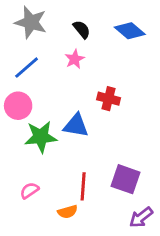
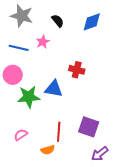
blue diamond: (130, 31) -> (92, 22), turned -60
pink star: (75, 59) -> (43, 42), moved
blue line: (27, 68) -> (19, 48), turned 54

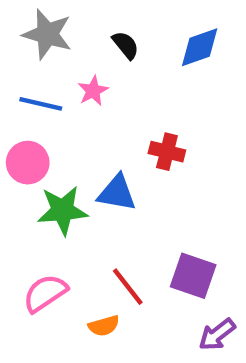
red line: (59, 132) -> (128, 287), turned -42
pink semicircle: (21, 135) -> (45, 293), size x1.5

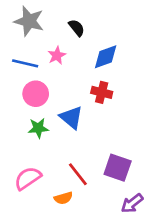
blue diamond: (200, 47) -> (106, 57), moved
pink circle: (28, 163) -> (36, 94), moved
blue triangle: (117, 193) -> (71, 117), turned 30
green star: (63, 210) -> (38, 128), size x0.7

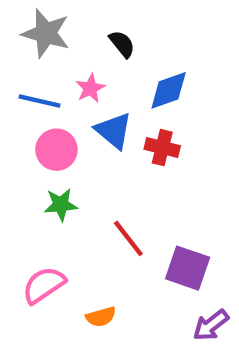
blue triangle: (71, 117) -> (114, 131), moved
red line: (78, 174) -> (128, 238), moved

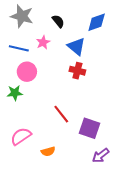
blue diamond: (169, 90) -> (97, 22), moved
blue triangle: (114, 131) -> (76, 46), moved
green star: (61, 205) -> (15, 93), moved

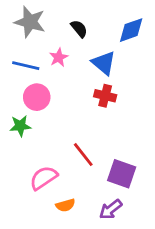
pink semicircle: (21, 136) -> (44, 178), moved
purple arrow: (101, 155) -> (111, 209), moved

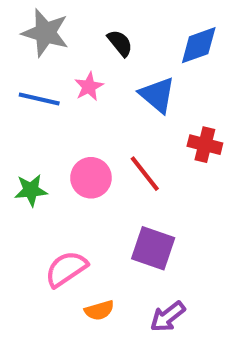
red cross: (105, 96) -> (205, 145), moved
pink circle: (37, 97) -> (91, 178), moved
red line: (83, 155) -> (145, 174), moved
purple square: (122, 174) -> (153, 248), moved

